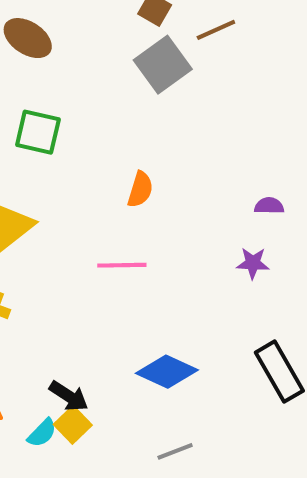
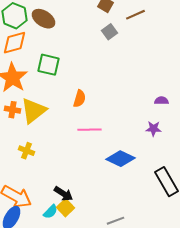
gray square: (163, 65) -> (110, 32), size x0.6
orange semicircle: (140, 189) -> (80, 99), moved
blue diamond: (167, 372) -> (120, 159), moved

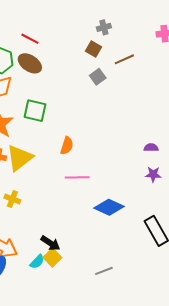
purple star: (154, 129) -> (153, 174), moved

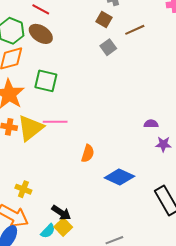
orange semicircle: (67, 146) -> (88, 153), moved
purple semicircle: (151, 148) -> (151, 124), moved
pink line: (77, 177) -> (55, 122), moved
yellow cross: (12, 199) -> (23, 189), moved

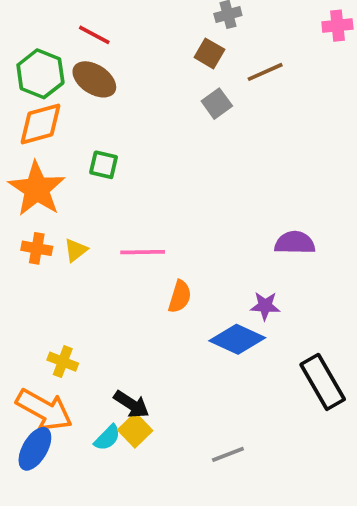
green square: (46, 81) -> (104, 165), size x0.7
pink line: (55, 122) -> (143, 252), moved
purple semicircle: (151, 124) -> (295, 243), size x1.5
yellow triangle: (31, 128) -> (76, 250), size x0.5
purple star: (163, 144) -> (265, 306), moved

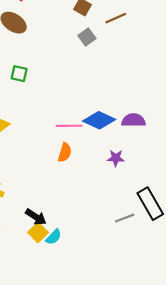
pink line: (143, 252) -> (69, 126), moved
blue diamond: (237, 339) -> (99, 120), moved
cyan semicircle: (107, 438) -> (54, 237), moved
gray line: (228, 454) -> (125, 218), moved

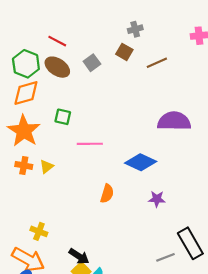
gray square: (87, 37) -> (92, 63), moved
purple semicircle: (134, 120) -> (174, 121), moved, size x1.4
pink line: (69, 126) -> (90, 144), moved

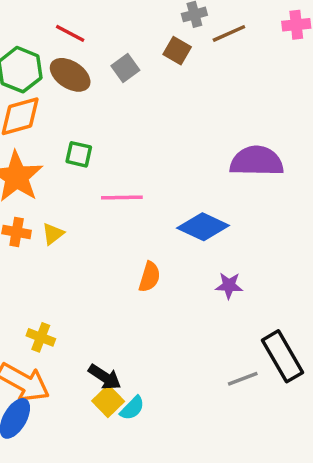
brown line: (157, 63) -> (229, 33), moved

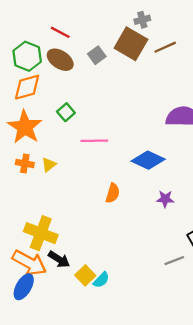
brown line: (229, 33) -> (165, 47), moved
brown square: (177, 51) -> (131, 44), size x1.8
green square: (79, 154) -> (66, 112), turned 36
yellow cross: (41, 337) -> (41, 233), size x1.8
black arrow: (105, 377) -> (59, 259), moved

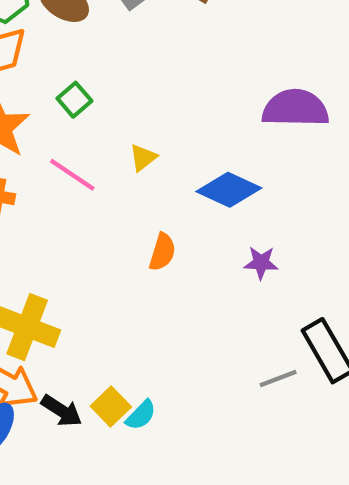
pink line: (94, 141) -> (72, 175), moved, turned 35
yellow triangle: (49, 165) -> (143, 158), moved
black arrow: (59, 259) -> (62, 411), moved

